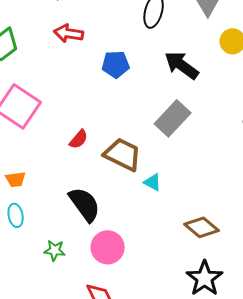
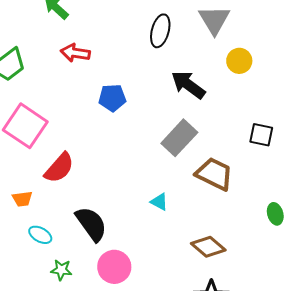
blue pentagon: (116, 64) -> (112, 98), moved
red semicircle: (79, 139) -> (59, 168), moved, size x1.6
brown trapezoid: (123, 154) -> (214, 174), moved
cyan ellipse: (16, 215) -> (40, 235), moved, turned -50

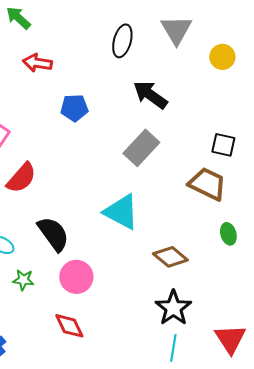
yellow circle: (239, 61) -> (222, 57), moved
brown trapezoid: (214, 174) -> (207, 184), moved
cyan triangle: (159, 202) -> (121, 212), size x2.0
green ellipse: (275, 214) -> (228, 234), moved

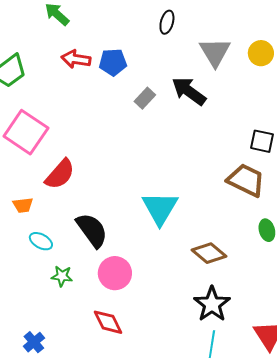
gray triangle: (176, 30) -> (215, 52), moved
black ellipse: (122, 41) -> (167, 22), moved, size x0.7
blue pentagon: (74, 108) -> (113, 62), moved
gray rectangle: (141, 148) -> (145, 98), moved, size x0.6
cyan triangle: (121, 212) -> (160, 208), turned 33

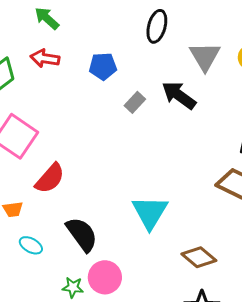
black ellipse: (167, 22) -> (157, 26), size x1.4
red arrow: (76, 59) -> (45, 58), moved
green star: (62, 276) -> (73, 287), moved

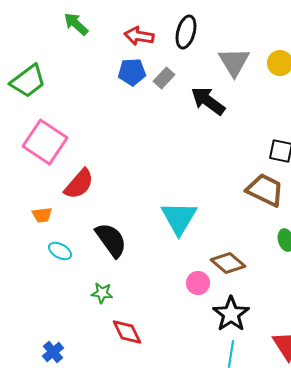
red arrow: (45, 58) -> (139, 36), moved
gray rectangle: (135, 102) -> (164, 78), moved
pink circle: (105, 277) -> (198, 283), moved, size x0.7

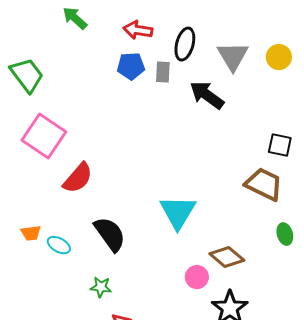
black ellipse: (186, 32) -> (185, 44), moved
gray rectangle: (164, 78) -> (163, 72), turned -40
green trapezoid: (28, 81) -> (27, 75), turned -90
orange trapezoid: (42, 215) -> (31, 233), moved

